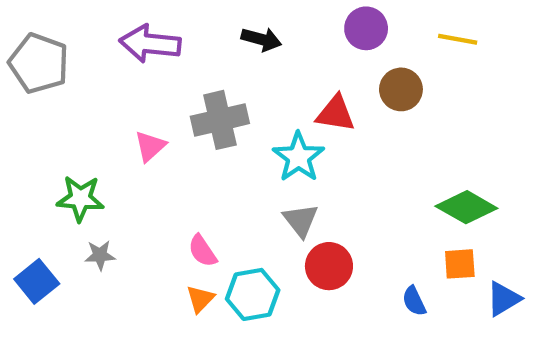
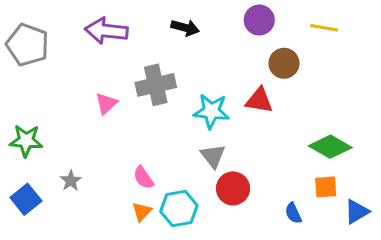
red triangle: (336, 113) -> (259, 100), moved
cyan star: (298, 157) -> (211, 111), turned -30
green star: (80, 198) -> (26, 141), moved
gray star: (100, 255) -> (71, 181), turned -30

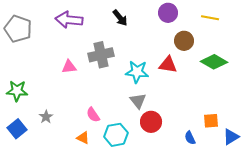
black arrow: (185, 28) -> (120, 18), turned 36
pink triangle: (106, 103) -> (69, 67), turned 35
green diamond: (330, 147) -> (214, 62), moved
orange triangle: (142, 212) -> (83, 138), moved, turned -48

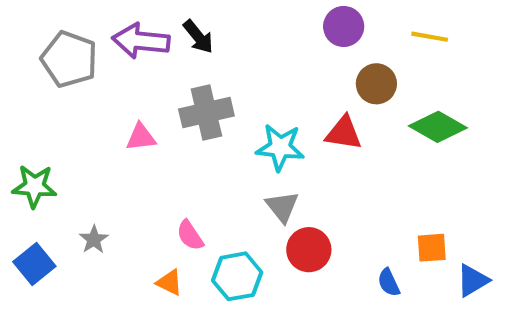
black arrow: (120, 18) -> (198, 37), moved
gray pentagon: (18, 29) -> (69, 59), moved

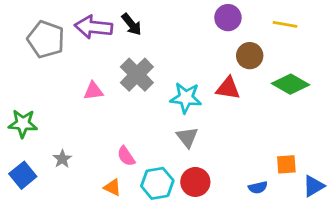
gray cross: (206, 112) -> (137, 75), turned -32
red circle: (309, 250) -> (195, 182), moved
blue semicircle: (389, 282) -> (258, 187), turned -78

